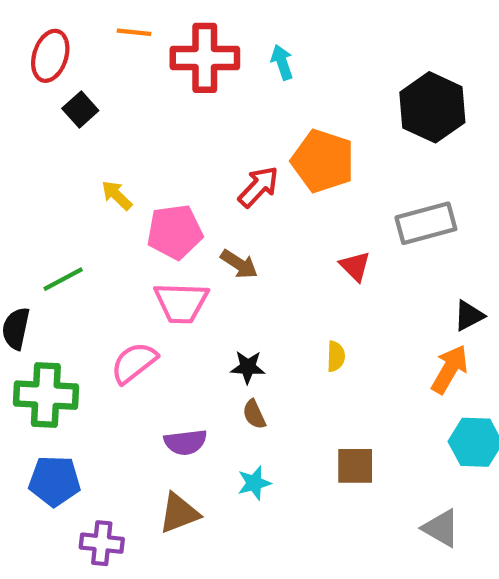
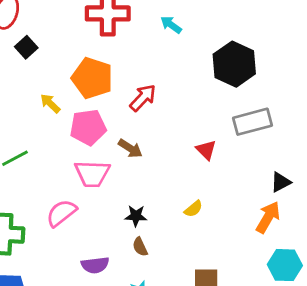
cyan arrow: (282, 62) -> (171, 25), moved, turned -35
black hexagon: (432, 107) -> (234, 64), moved
orange pentagon: (323, 161) -> (92, 78), moved
yellow semicircle: (336, 356) -> (193, 209), turned 48

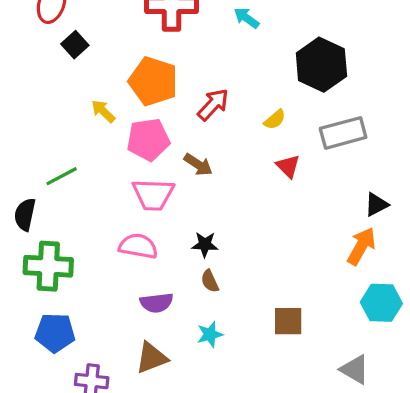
yellow semicircle: (193, 209) -> (275, 120), moved
pink semicircle: (61, 213) -> (138, 246), moved, turned 48

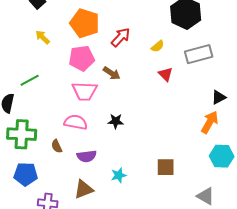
yellow arrow: (103, 111) -> (43, 37), moved
brown semicircle: (210, 281) -> (57, 146), moved

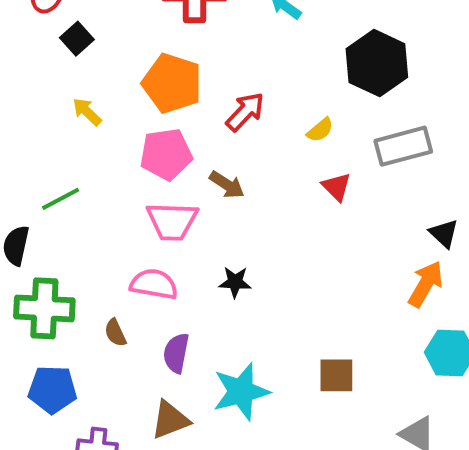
black triangle: (219, 97) -> (444, 233), turned -49
purple semicircle: (87, 156) -> (176, 353), turned 108
cyan star: (119, 175) -> (241, 392), size x1.8

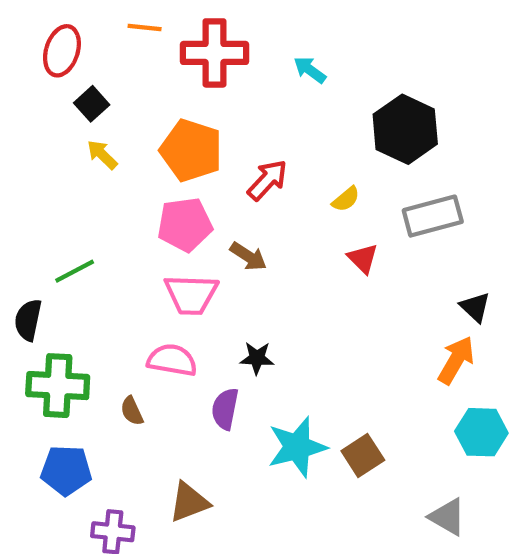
yellow arrow: (87, 112) -> (102, 155), moved
purple semicircle: (176, 353) -> (225, 409), moved
brown square: (336, 375) -> (363, 455), turned -33
cyan star: (241, 392) -> (297, 447), moved

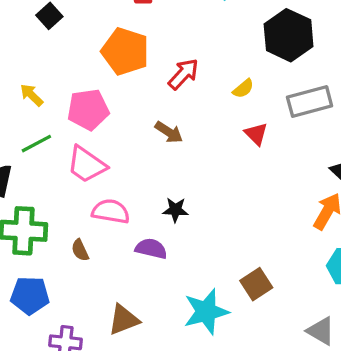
yellow arrow: (102, 155) -> (32, 95), moved
pink pentagon: (185, 225) -> (88, 110), moved
pink trapezoid: (191, 294) -> (87, 165), moved, turned 33
purple semicircle: (225, 409) -> (151, 249), turned 92
cyan star: (297, 447) -> (206, 312), moved

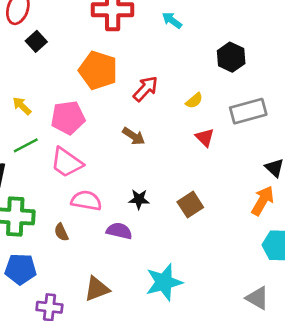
black hexagon: (289, 35) -> (231, 57), size x0.7
brown square: (256, 284) -> (190, 205), moved

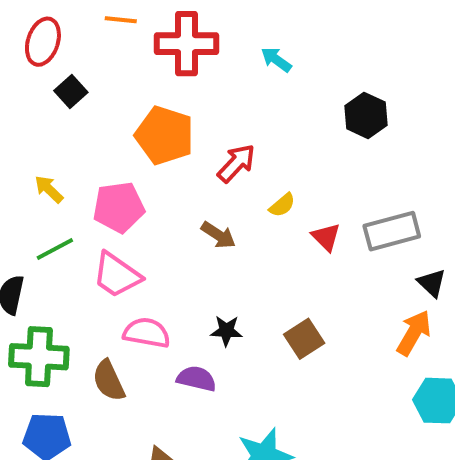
yellow semicircle: (194, 101) -> (282, 205), moved
gray rectangle: (248, 111) -> (392, 231), moved
brown semicircle: (61, 232) -> (109, 381), size x1.5

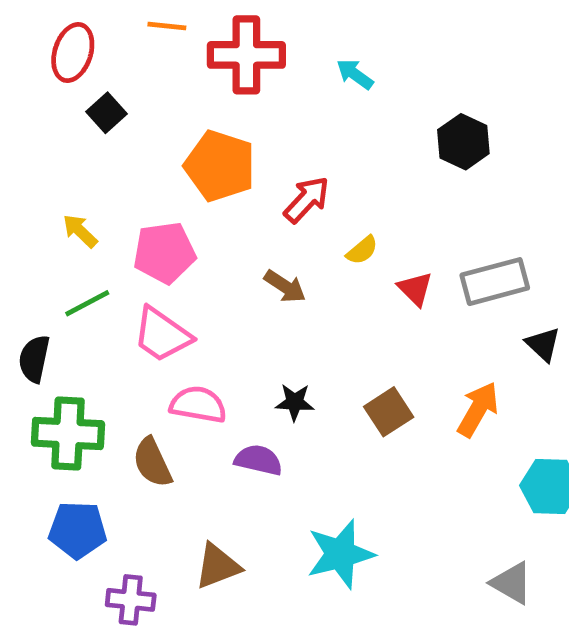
orange arrow: (414, 333) -> (478, 409), moved

